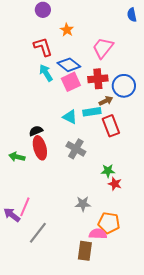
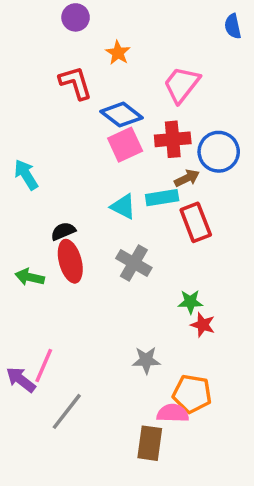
cyan arrow: (46, 73) -> (26, 175), moved

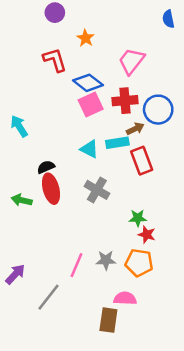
pink line: (44, 365) -> (77, 265), moved
purple arrow: (21, 380) -> (15, 274), turned 95
orange pentagon: (192, 394) -> (139, 263), moved

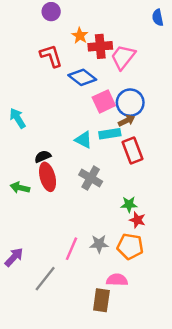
red cross: (125, 101) -> (100, 46), moved
pink square: (91, 104) -> (104, 101), moved
blue circle: (158, 110) -> (130, 103), moved

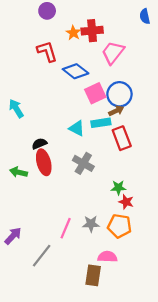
red cross: (100, 46) -> (92, 31), moved

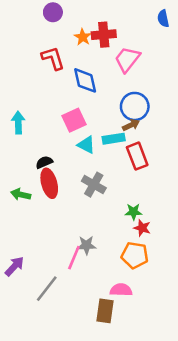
blue diamond: (76, 71) -> (85, 80), turned 40
pink square: (95, 93) -> (74, 120), moved
cyan arrow: (16, 109) -> (18, 123), turned 30
gray star: (91, 224) -> (86, 245), moved

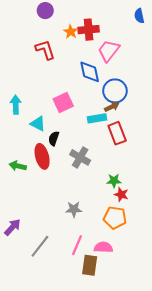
blue diamond: (85, 80) -> (90, 72), moved
cyan triangle: (86, 145) -> (38, 124), moved
black semicircle: (44, 162) -> (54, 138), moved, turned -48
pink line: (74, 258) -> (77, 245), moved

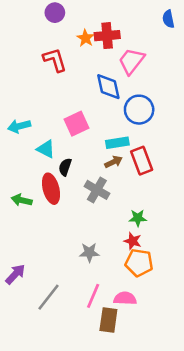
cyan arrow: (16, 105) -> (19, 126), turned -102
brown arrow: (112, 107) -> (114, 162), moved
red star: (121, 194) -> (133, 241), moved

